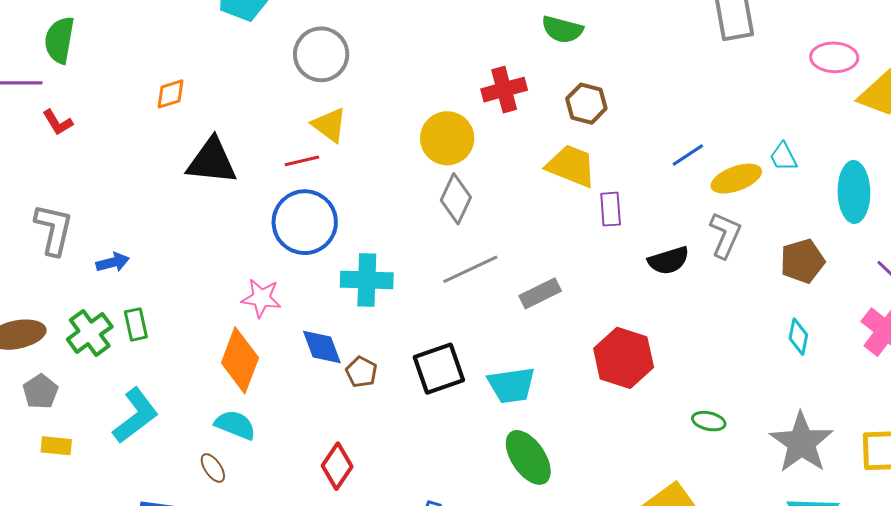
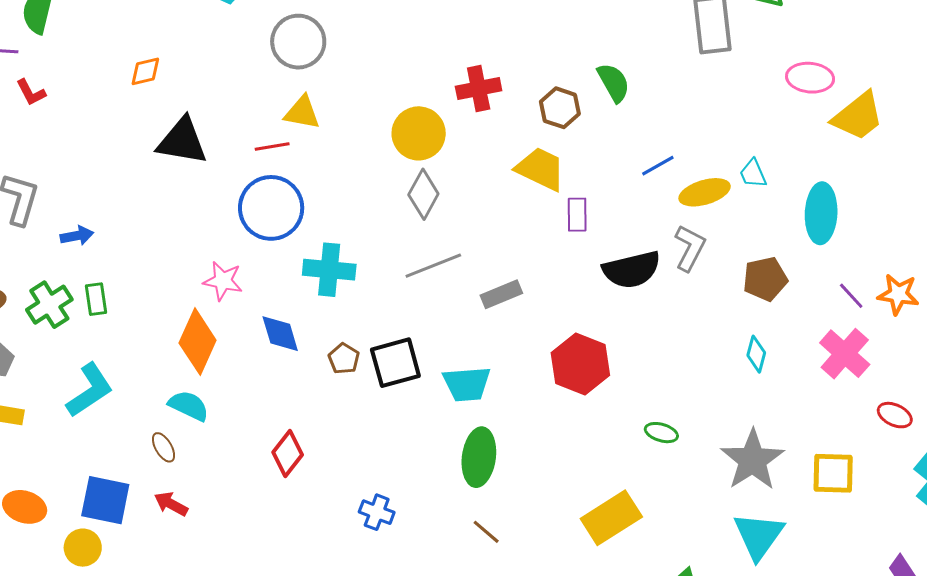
green semicircle: (562, 29) -> (614, 83), moved, turned -138
yellow triangle: (330, 125) -> (302, 113), turned -30
black semicircle: (669, 260) -> (632, 270), size x1.4
brown pentagon: (361, 372) -> (344, 359), moved
green ellipse: (528, 457) -> (479, 457), turned 38

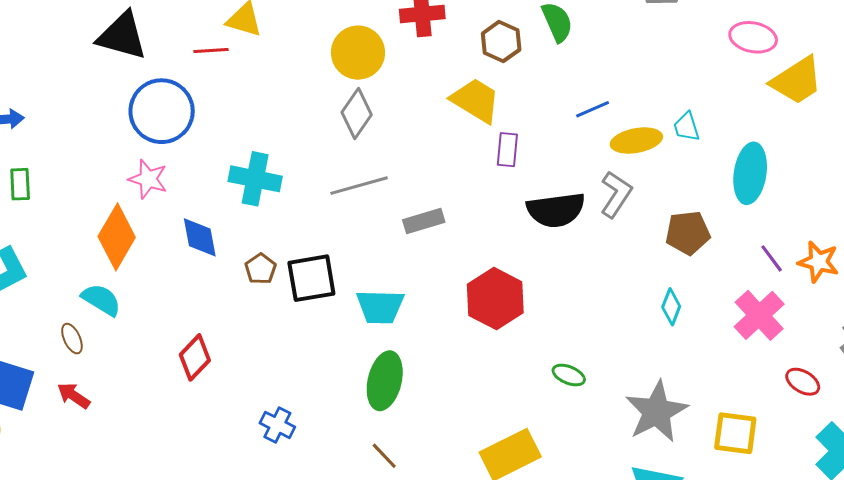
blue circle: (271, 208) -> (162, 111), moved

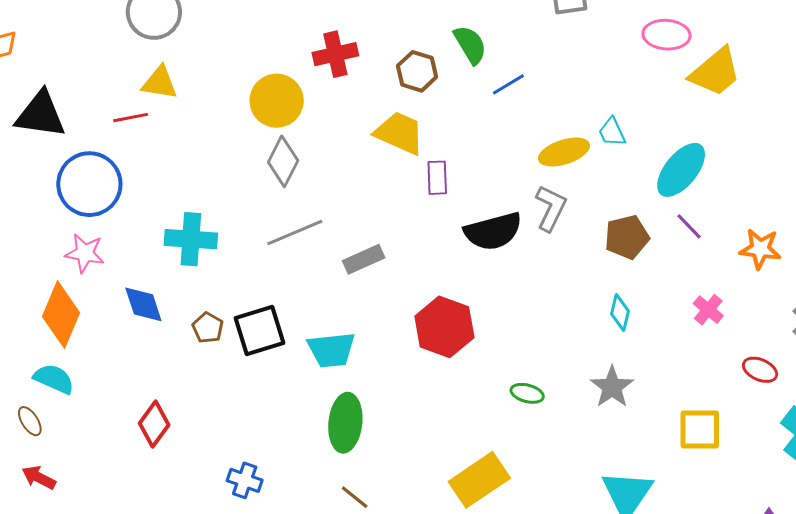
blue line: (593, 109) -> (508, 84), moved
cyan ellipse: (750, 173) -> (681, 170), turned 38
purple line: (772, 258) -> (689, 226), moved
pink cross: (759, 315) -> (708, 310), size x0.6
gray star: (656, 412) -> (612, 387), moved, size x0.7

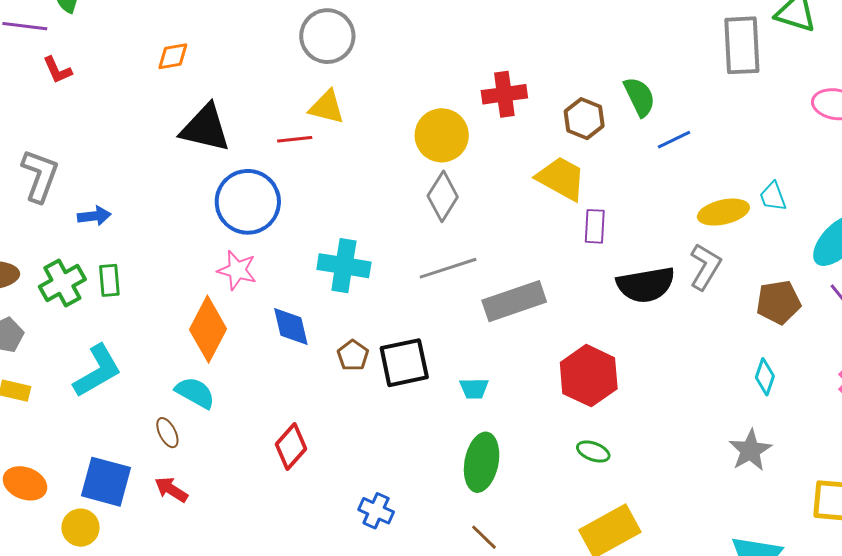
gray rectangle: (364, 259) -> (514, 301), size x1.5
cyan trapezoid: (331, 350) -> (474, 388), size x0.6
green ellipse: (527, 393) -> (593, 452), moved

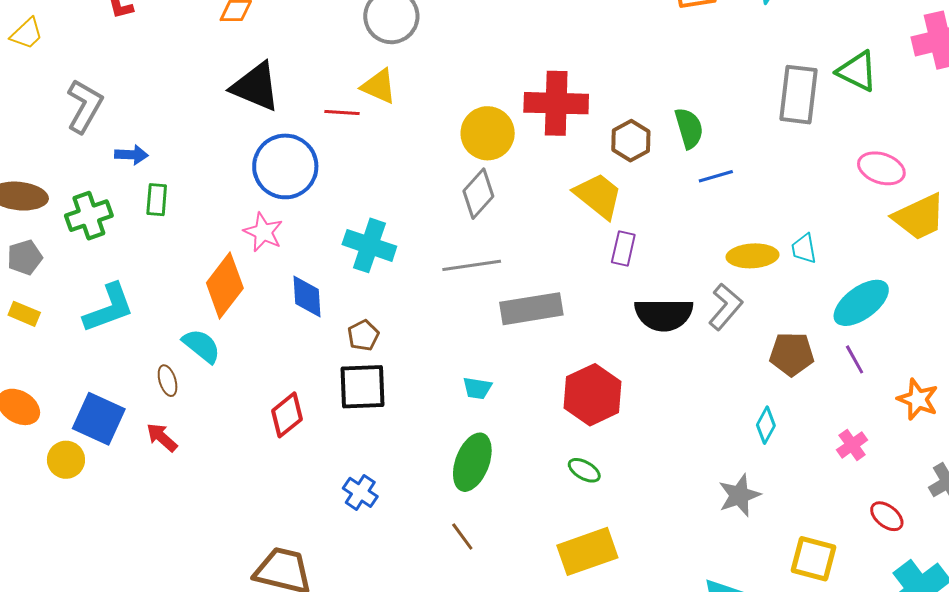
red cross: (504, 94) -> (556, 103), size x1.4
green rectangle: (109, 280) -> (157, 200), moved
black square: (404, 363) -> (362, 387), moved

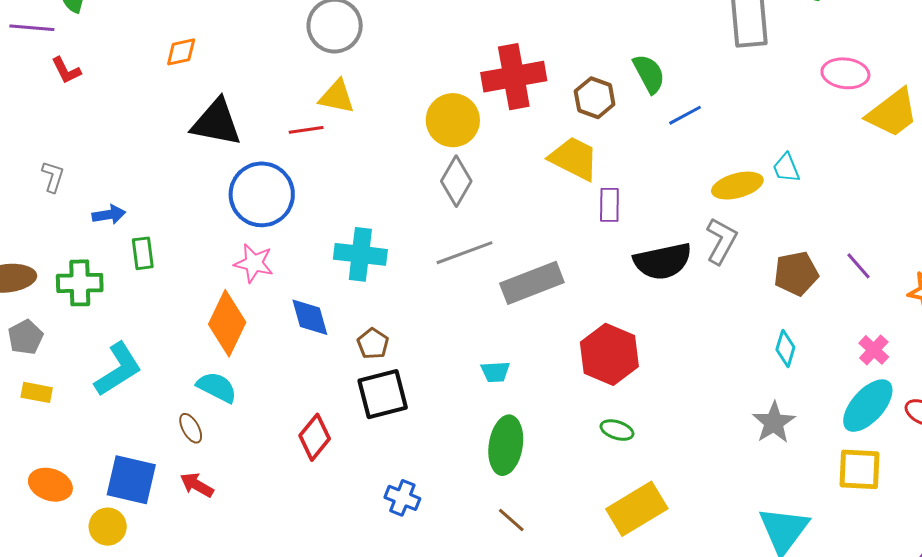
gray L-shape: (85, 106) -> (53, 177), size x0.6
green cross: (89, 216) -> (80, 283), turned 30
cyan ellipse: (861, 303) -> (868, 406), moved

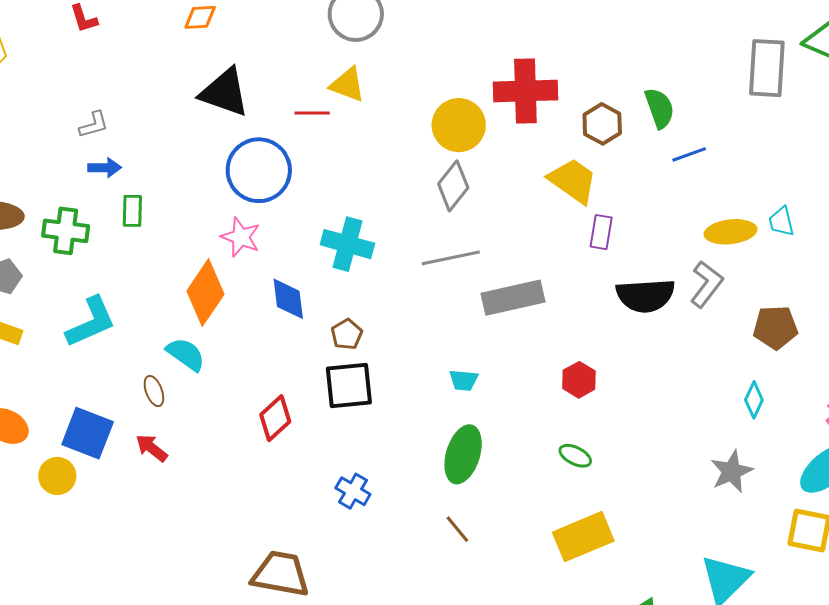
gray L-shape: (53, 177) -> (94, 125), moved, turned 48
red hexagon: (609, 354) -> (579, 380), size x0.6

